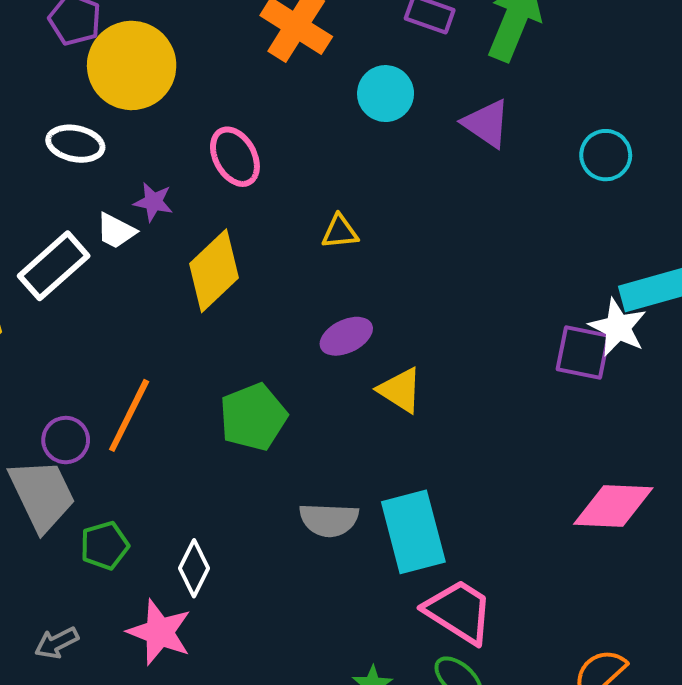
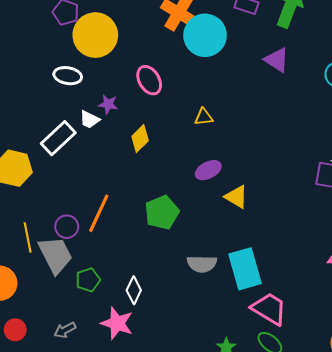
cyan circle: (386, 94) -> (205, 35), moved, size x1.5
yellow diamond: (214, 271) -> (140, 139), size x0.7

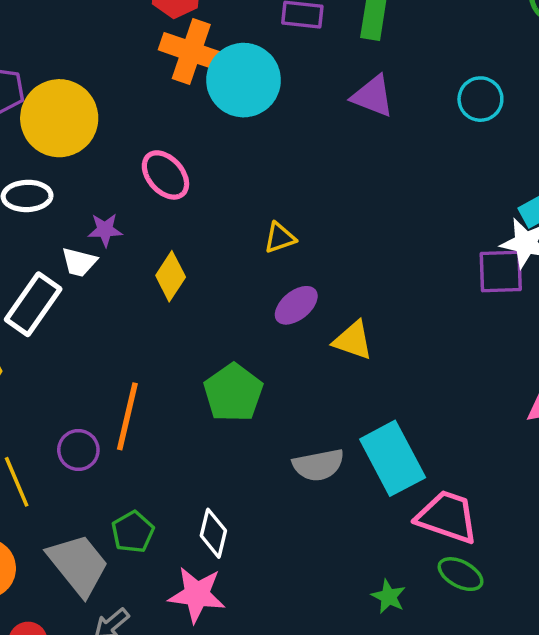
yellow triangle: (204, 117) -> (280, 238), moved
gray trapezoid: (55, 255) -> (78, 565), moved

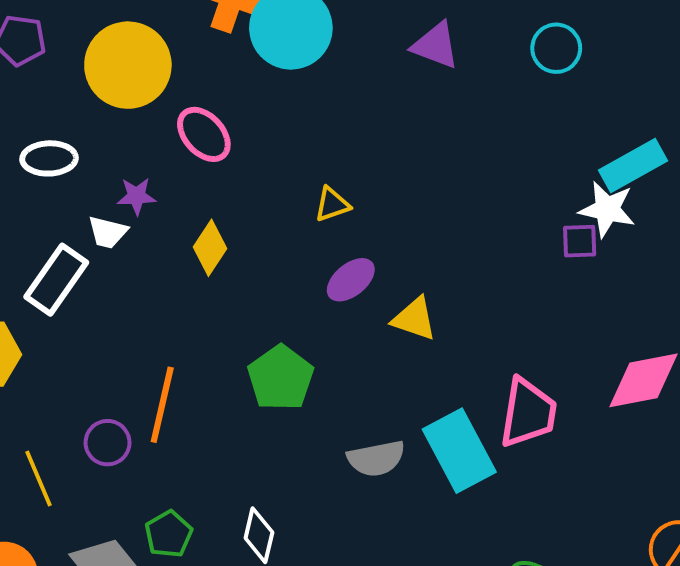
yellow circle: (59, 118) -> (128, 65), moved
purple square: (501, 272) -> (580, 241), size x0.7
pink trapezoid: (447, 517) -> (528, 413), moved, turned 80

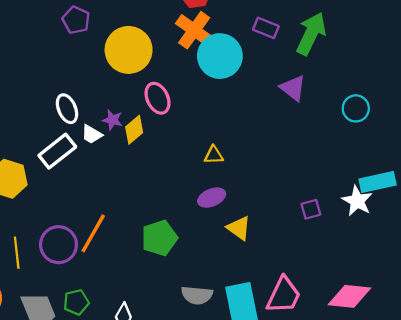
white ellipse: (49, 158) -> (67, 109), moved, turned 52
purple square: (580, 241) -> (311, 209), moved, turned -30
yellow diamond: (210, 248) -> (134, 130), moved
purple circle: (108, 443) -> (59, 245), size x1.5

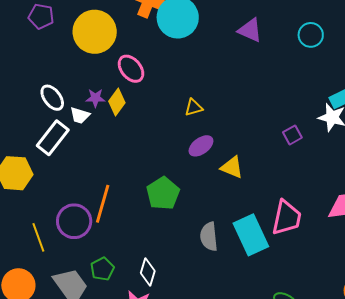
gray semicircle: (197, 295) -> (209, 237), turned 92

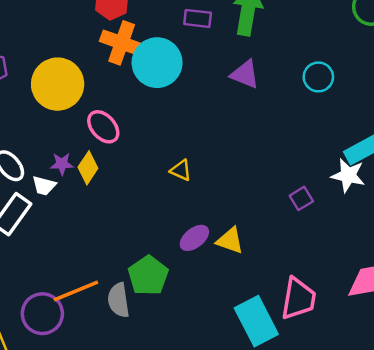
yellow triangle: (194, 107) -> (181, 170), turned 42
purple ellipse: (201, 146) -> (194, 238), moved
orange line: (103, 204) -> (76, 291), turned 54
gray semicircle: (209, 237) -> (119, 300), moved

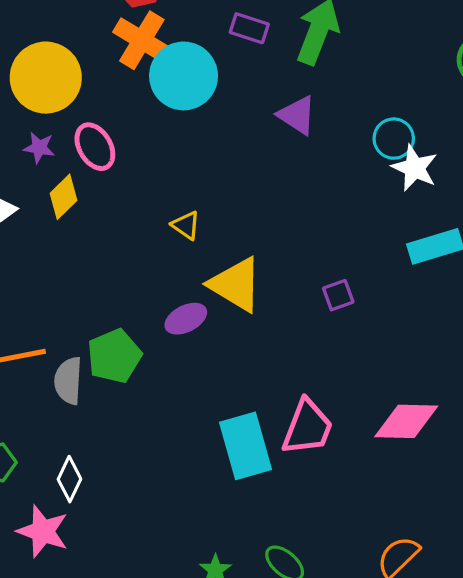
purple star: (62, 164) -> (39, 148), moved
white star: (348, 175) -> (415, 168), moved
yellow triangle: (230, 241) -> (236, 285), moved, size x1.5

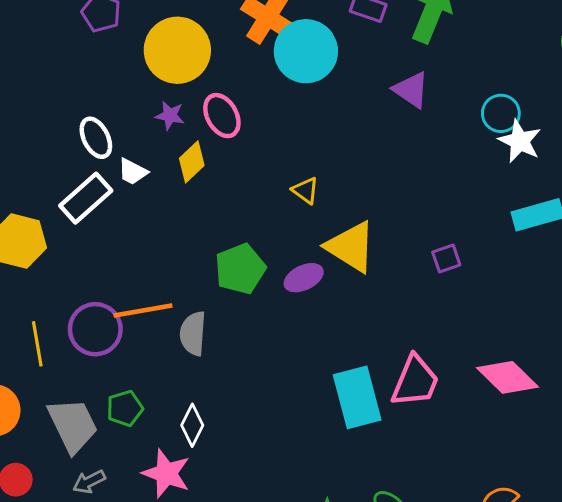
green pentagon: (114, 356) -> (240, 269), moved
pink diamond: (406, 421) -> (507, 377), turned 42

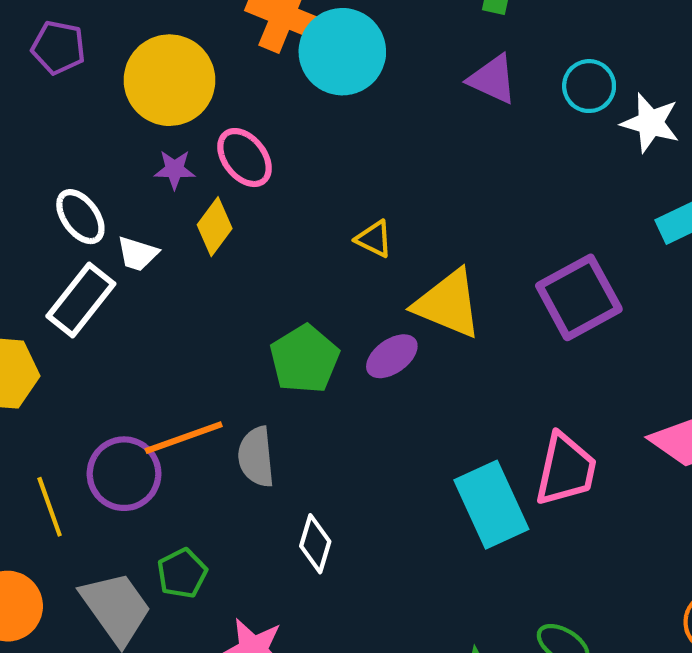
cyan circle: (501, 113) -> (589, 86), moved
purple square: (446, 258) -> (579, 297), size x2.0
white diamond: (192, 425) -> (315, 544), moved

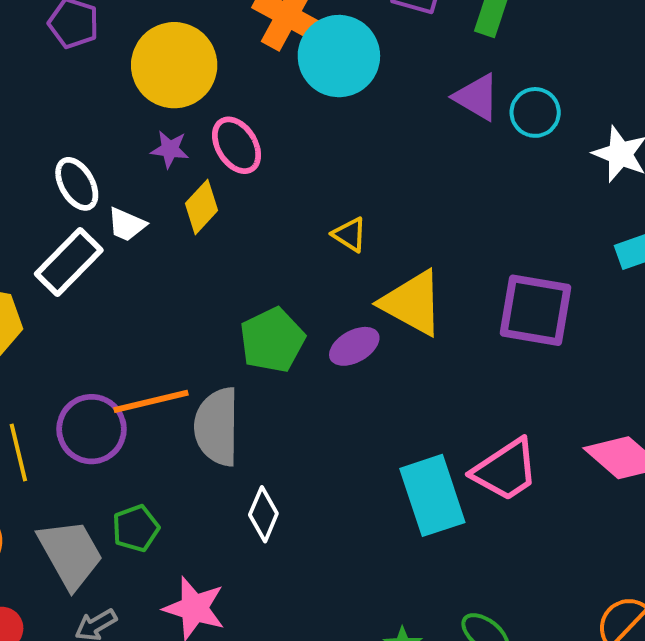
cyan circle: (589, 86) -> (535, 112), moved
purple square: (579, 297) -> (535, 310), turned 32
gray semicircle: (256, 457) -> (217, 427), size x1.4
pink trapezoid: (566, 469) -> (506, 470), turned 38

